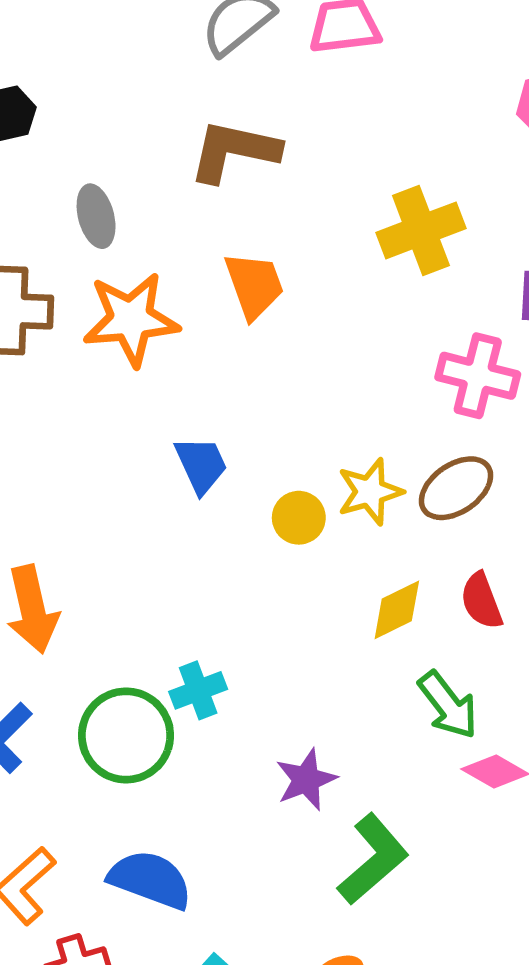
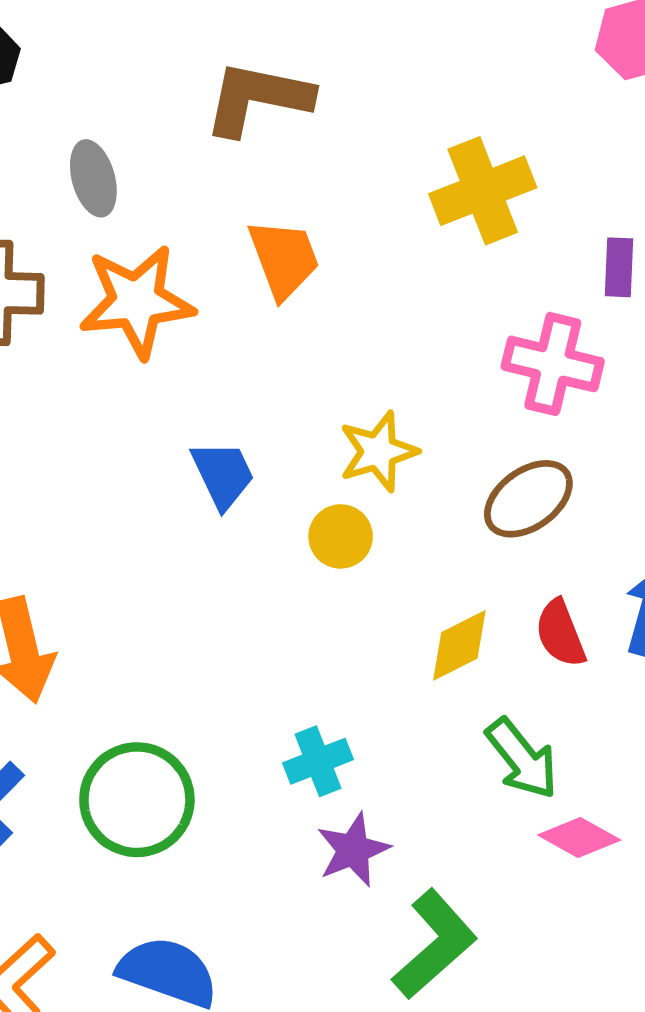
yellow star: (370, 492) -> (378, 452), moved
cyan cross: (198, 690) -> (318, 761), moved

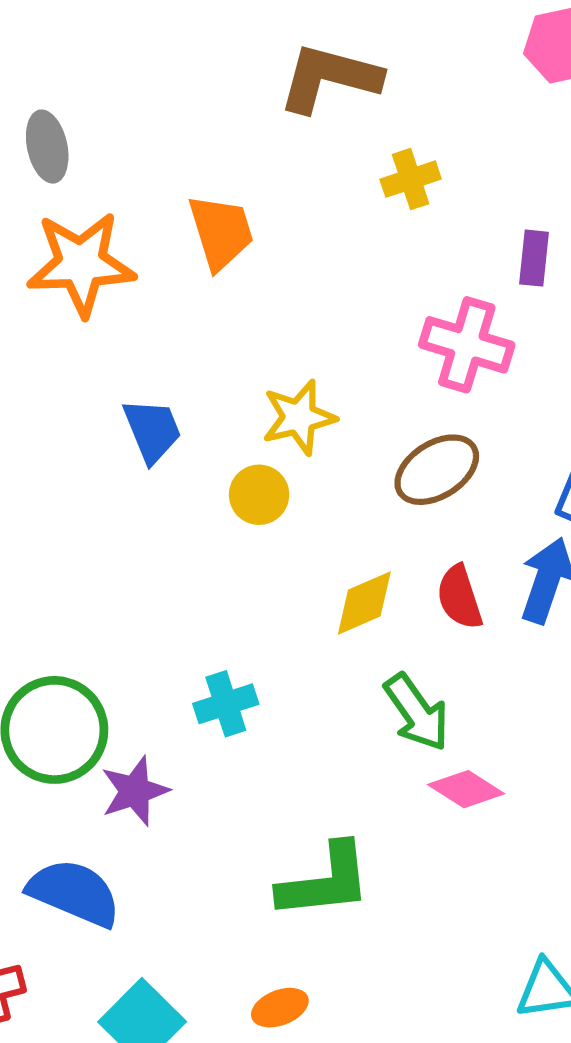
brown L-shape: (258, 98) -> (329, 78), moved
yellow cross: (483, 191) -> (411, 179), size x0.6
purple star: (353, 850) -> (135, 791), moved
green L-shape: (434, 944) -> (325, 881), turned 32

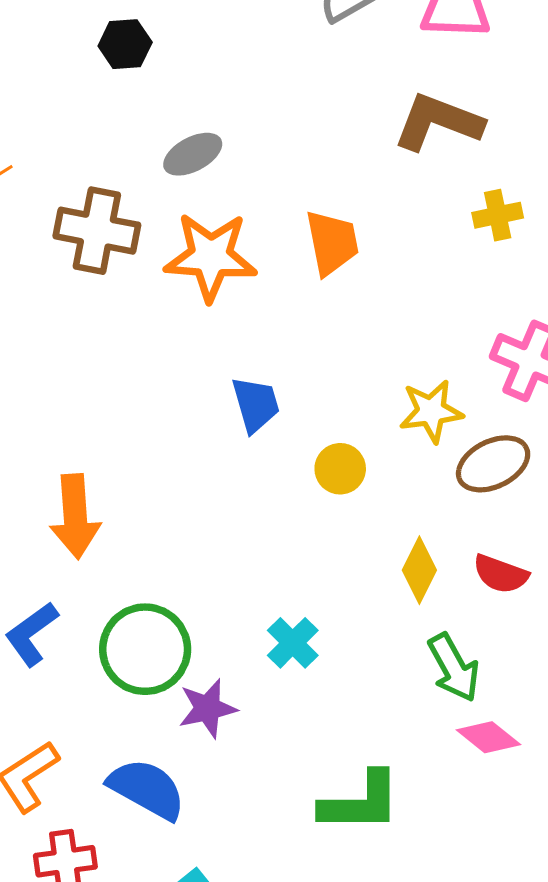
gray ellipse: (47, 147) -> (193, 154), turned 68
yellow star: (299, 417) -> (431, 411), moved
red semicircle: (460, 597) -> (501, 574), turned -58
yellow diamond: (364, 603) -> (419, 570), turned -46
cyan cross: (226, 704) -> (293, 643), turned -33

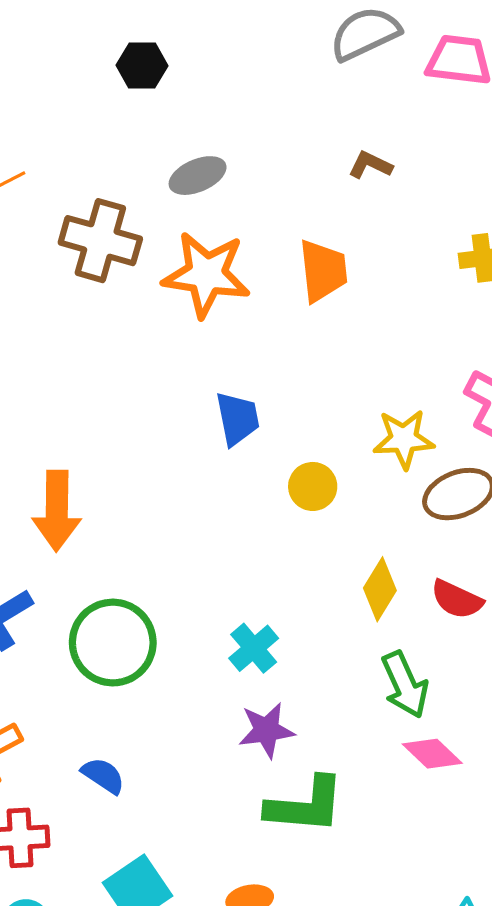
brown L-shape: (438, 122) -> (370, 165), moved, size x0.5
purple star: (208, 708) -> (266, 730), moved
blue semicircle: (147, 789) -> (103, 776), size x0.6

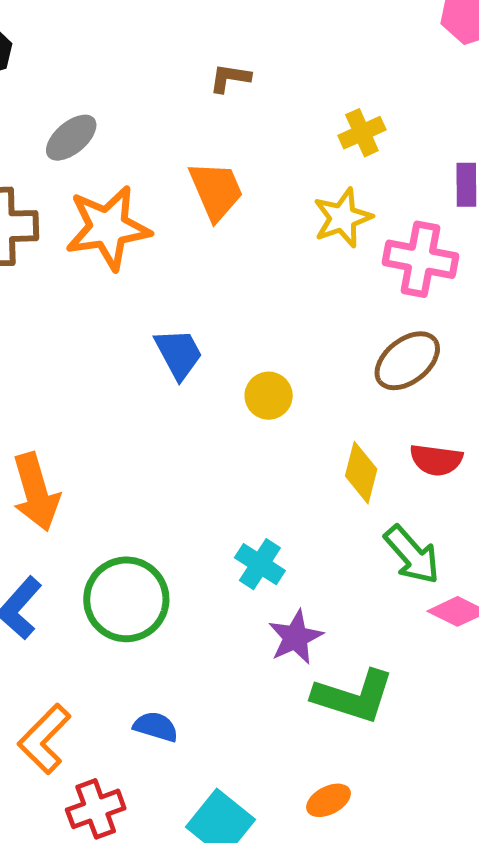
yellow star: (404, 439) -> (343, 218), moved
green L-shape: (305, 805) -> (353, 696), turned 30

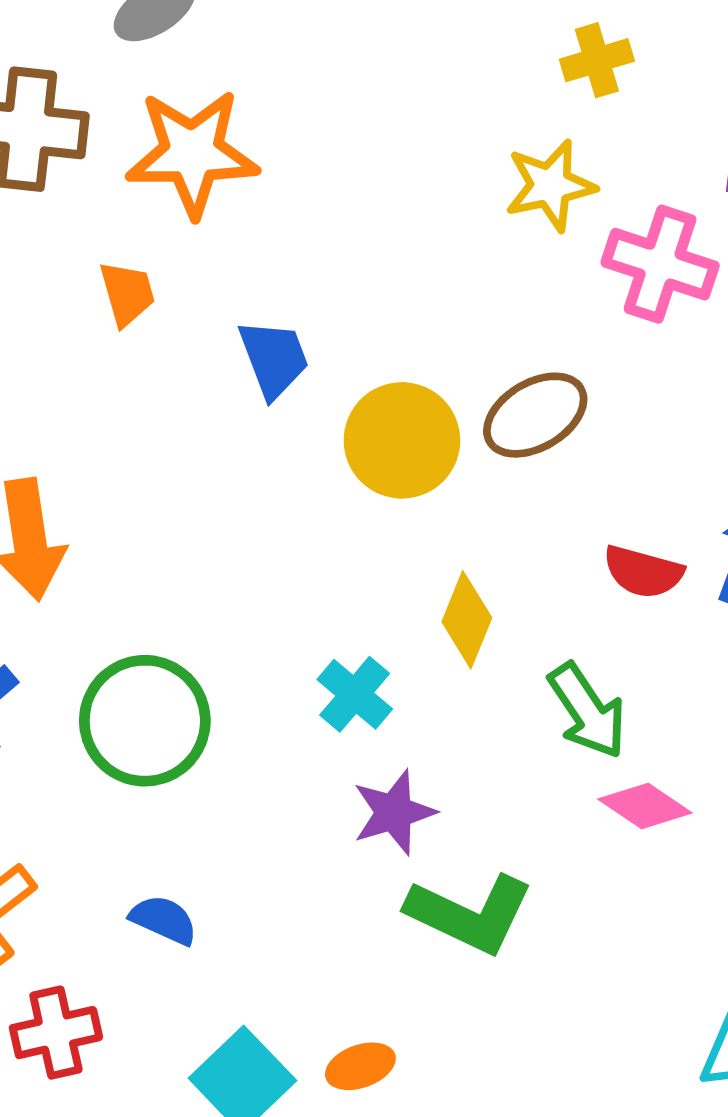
orange trapezoid: (216, 191) -> (127, 293), moved, size x0.7
brown ellipse: (407, 361) -> (535, 415), moved
yellow circle: (269, 396) -> (402, 440), size x1.6
yellow diamond: (361, 473) -> (467, 620), moved
orange ellipse: (328, 800) -> (360, 1066), moved

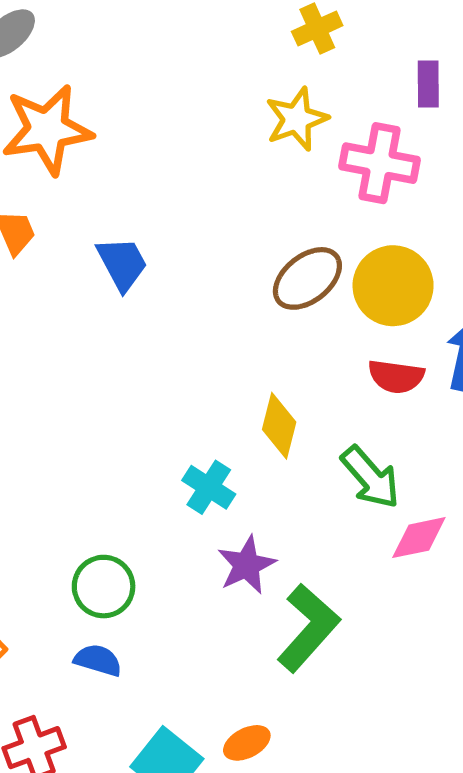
yellow circle: (402, 440) -> (393, 286), moved
green circle: (145, 721) -> (104, 587), moved, size x0.7
pink diamond: (645, 806) -> (419, 538), turned -38
green L-shape: (470, 914) -> (308, 628), turned -66

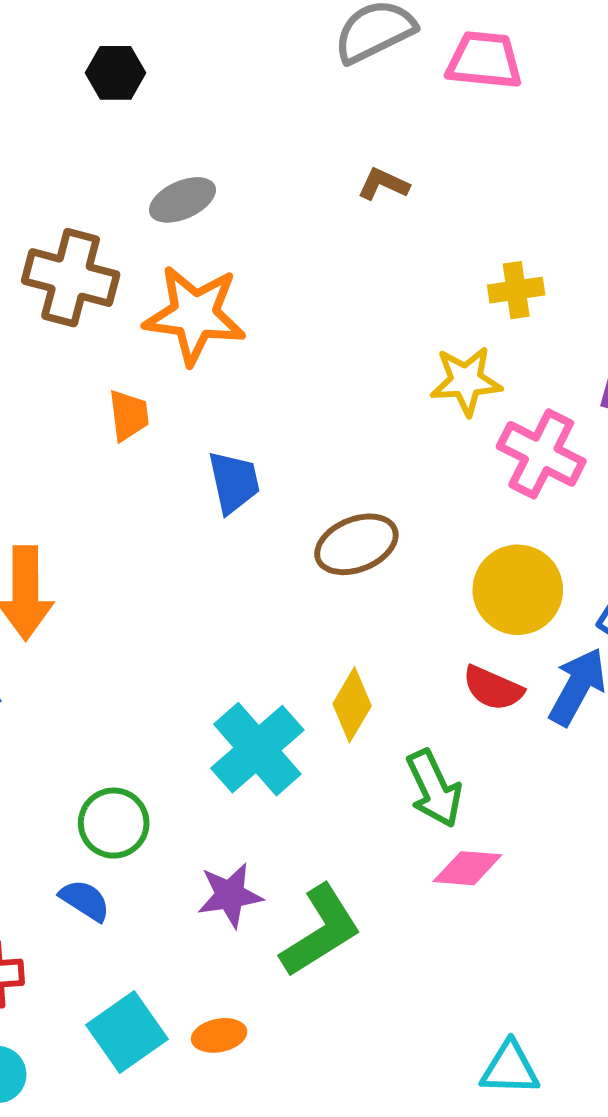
brown ellipse: (307, 278) -> (356, 544), moved
cyan cross: (209, 487) -> (257, 749), size x1.6
purple star: (247, 565) -> (230, 895), moved

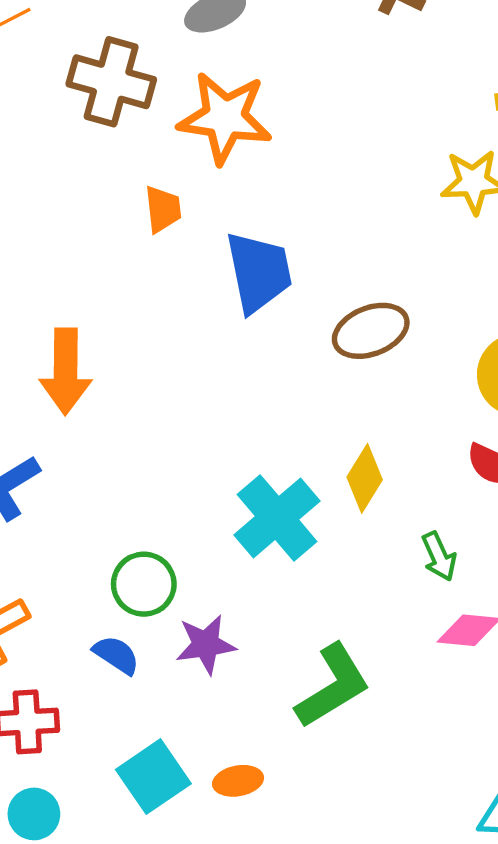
blue trapezoid: (234, 482) -> (259, 272), size x1.4
green arrow: (434, 788) -> (439, 556), size x0.7
purple star: (230, 895) -> (206, 645), moved

